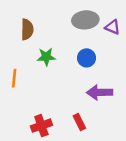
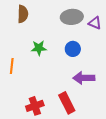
brown semicircle: (27, 29) -> (23, 14), moved
red rectangle: (79, 122) -> (67, 103), size x1.5

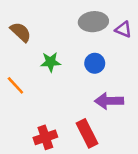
brown semicircle: (23, 14) -> (21, 32), moved, turned -48
orange line: (12, 66) -> (15, 85), turned -49

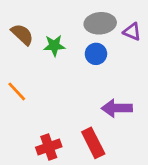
green star: (51, 62) -> (54, 46), moved
blue circle: (95, 63) -> (96, 54), moved

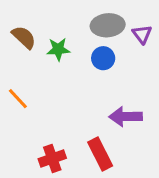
purple triangle: (132, 32) -> (142, 34), turned 30

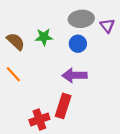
brown semicircle: (24, 37) -> (16, 41), moved
purple arrow: (126, 117) -> (74, 75), moved
red rectangle: (100, 154) -> (63, 106), moved, turned 45

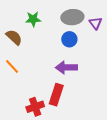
green star: (44, 37) -> (33, 19), moved

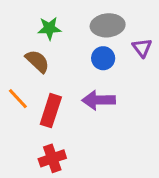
purple triangle: (96, 23) -> (142, 48), moved
brown semicircle: (14, 37) -> (37, 61), moved
red rectangle: (56, 95) -> (51, 111), moved

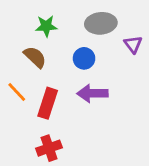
blue circle: (103, 58) -> (84, 58), moved

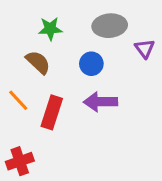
red cross: (49, 148) -> (20, 161), moved

